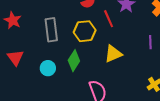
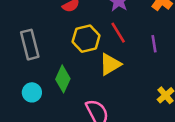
red line: (109, 19) -> (118, 33), moved
yellow hexagon: (85, 31) -> (86, 39), moved

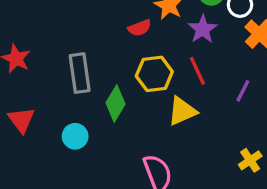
purple line: (154, 44) -> (243, 91), turned 30
green diamond: (63, 79) -> (115, 103), moved

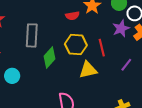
purple star: (203, 29) -> (121, 28), moved
cyan circle: (75, 136) -> (12, 76), moved

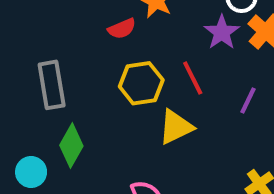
green diamond: (49, 58) -> (71, 146), moved

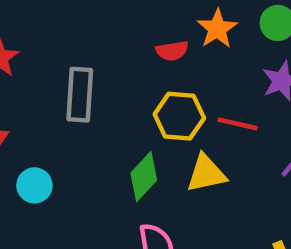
red line: (193, 78) -> (238, 124), turned -64
green diamond: (71, 146) -> (144, 177), moved

